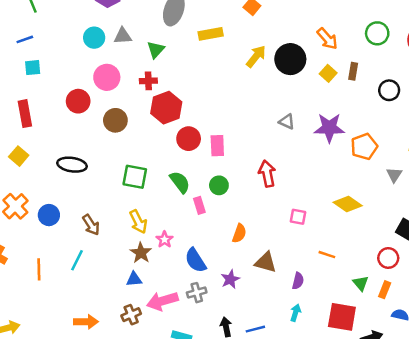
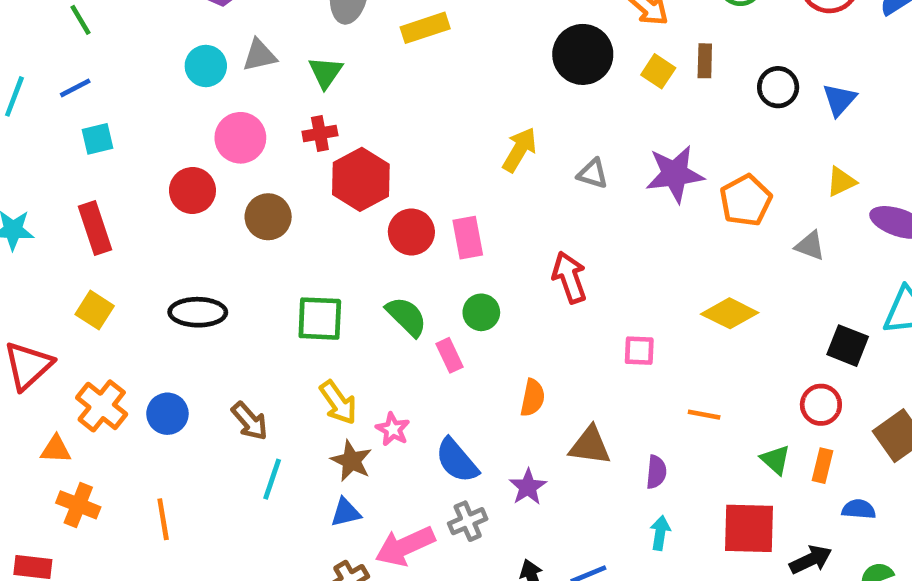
yellow arrow: (256, 56) -> (520, 150), moved
gray triangle: (394, 175) -> (810, 246), turned -35
cyan line: (77, 260) -> (272, 479), moved

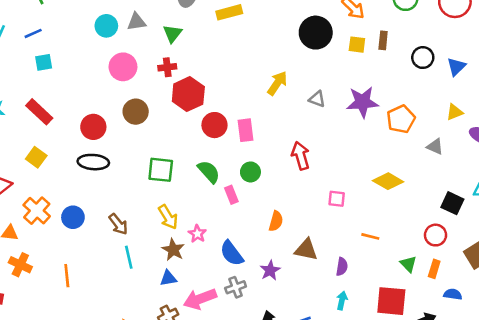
yellow square: (658, 71) -> (357, 45), turned -30
red circle: (192, 190) -> (93, 127), moved
red rectangle: (95, 228) -> (39, 112), turned -32
cyan line: (272, 479) -> (129, 257), turned -35

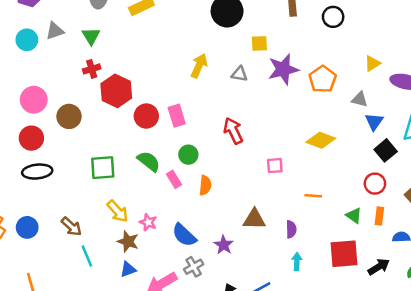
yellow square: (357, 45) -> (259, 43), moved
pink circle: (123, 67) -> (34, 100), moved
blue triangle: (456, 67) -> (374, 122), moved
black square: (452, 203) -> (386, 150), turned 35
orange semicircle: (276, 221) -> (205, 185), moved

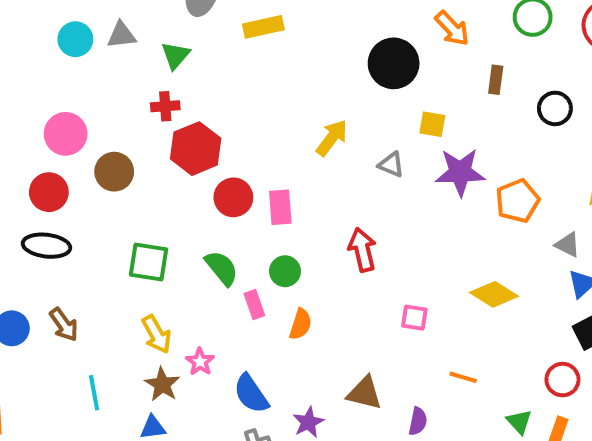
brown arrow: (71, 226) -> (64, 325), moved

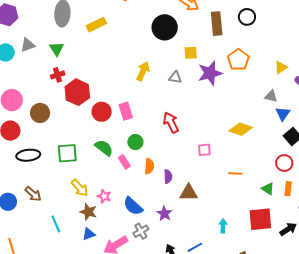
brown rectangle: (496, 80) -> (217, 24), size x1.6
black circle: (555, 108) -> (247, 17), moved
orange pentagon: (517, 201) -> (238, 60), moved
black ellipse: (46, 246) -> (28, 155), moved
purple semicircle: (418, 421) -> (168, 177), moved

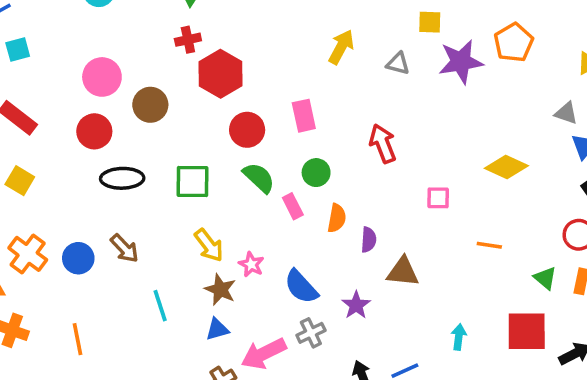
red circle: (102, 112) -> (247, 130), moved

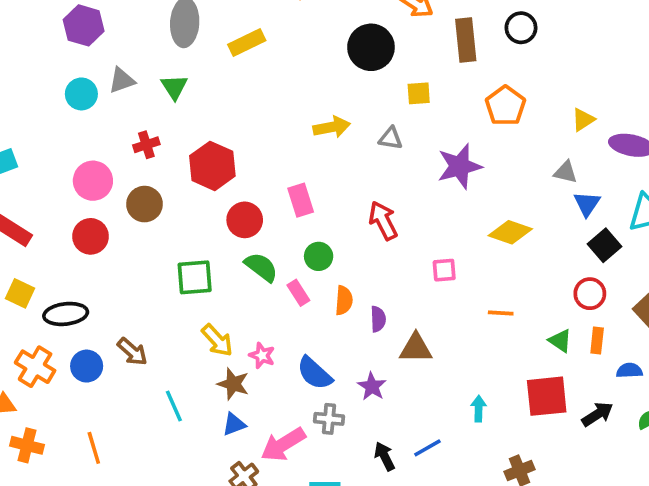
red cross: (188, 40) -> (146, 145), moved
yellow arrow: (341, 47) -> (332, 127), turned 56
purple star: (461, 62) -> (459, 166), moved
black ellipse: (122, 178) -> (66, 314), moved
gray cross: (311, 333) -> (329, 419), turned 36

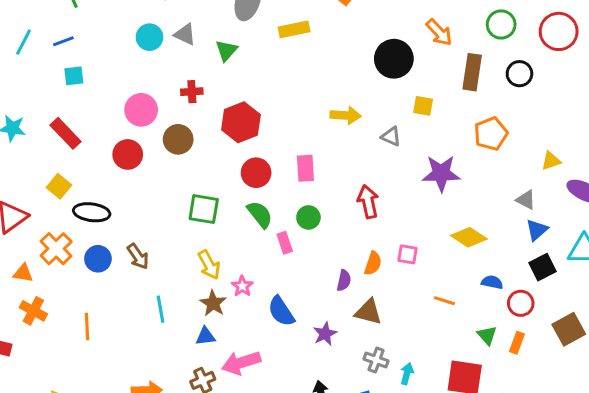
gray triangle: (122, 80) -> (185, 34), turned 30
orange semicircle: (344, 300) -> (373, 263), moved
blue semicircle: (629, 371) -> (492, 282), moved
gray cross: (329, 419) -> (376, 360), moved

